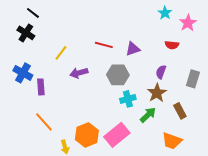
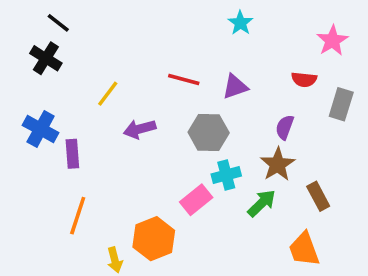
cyan star: (165, 13) -> (240, 23), moved
gray rectangle: (193, 79) -> (341, 104), moved
orange line: (44, 122) -> (78, 216), turned 60
pink rectangle: (117, 135) -> (196, 200), moved, size x0.7
orange trapezoid: (172, 141) -> (304, 249), turned 50

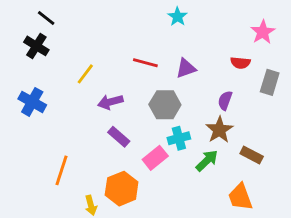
cyan star: (240, 23) -> (177, 17), moved
purple rectangle: (72, 154) -> (119, 137), moved, turned -45
brown rectangle: (318, 196) -> (252, 155), turned -35

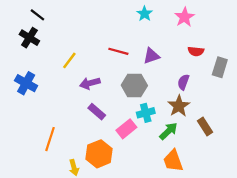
pink star: (263, 32) -> (184, 17), moved
brown rectangle: (252, 155) -> (205, 127), turned 30
orange trapezoid: (240, 197) -> (173, 161), moved

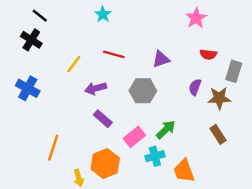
cyan star: (145, 14) -> (103, 14), moved
red line: (118, 51) -> (114, 54), moved
brown star: (179, 106) -> (219, 98), moved, turned 30
cyan cross: (146, 113) -> (155, 156), moved
green arrow: (169, 131) -> (166, 130), moved

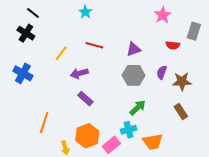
gray rectangle: (234, 71) -> (194, 31), moved
gray hexagon: (143, 91) -> (134, 75), moved
pink rectangle: (134, 137) -> (111, 145), moved
orange trapezoid: (184, 171) -> (153, 142), turned -80

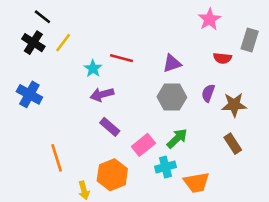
cyan star: (85, 12) -> (93, 69), moved
yellow line: (61, 53) -> (63, 43), moved
orange line: (44, 123) -> (57, 158), turned -35
pink rectangle: (111, 145) -> (143, 145), moved

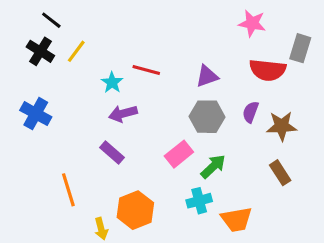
pink star: (209, 19) -> (252, 23), turned -30
red semicircle: (222, 58) -> (268, 70), size x1.6
purple rectangle: (110, 127) -> (112, 152), moved
pink rectangle: (143, 145) -> (179, 154), moved

